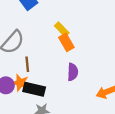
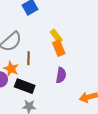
brown line: (27, 64) -> (29, 58), moved
orange star: (20, 83) -> (11, 69), moved

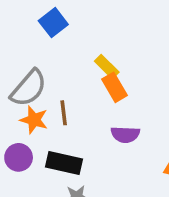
orange star: (11, 69) -> (34, 120), moved
purple semicircle: (61, 75) -> (125, 134), turned 91

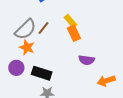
brown line: (64, 113) -> (44, 28), moved, turned 40
purple semicircle: (125, 134) -> (87, 60), moved

